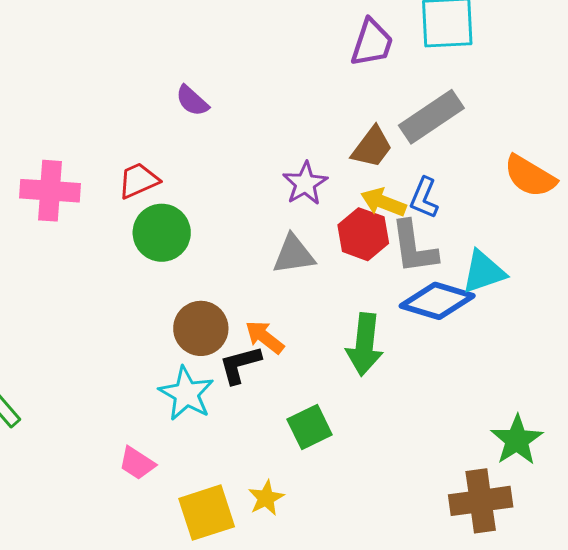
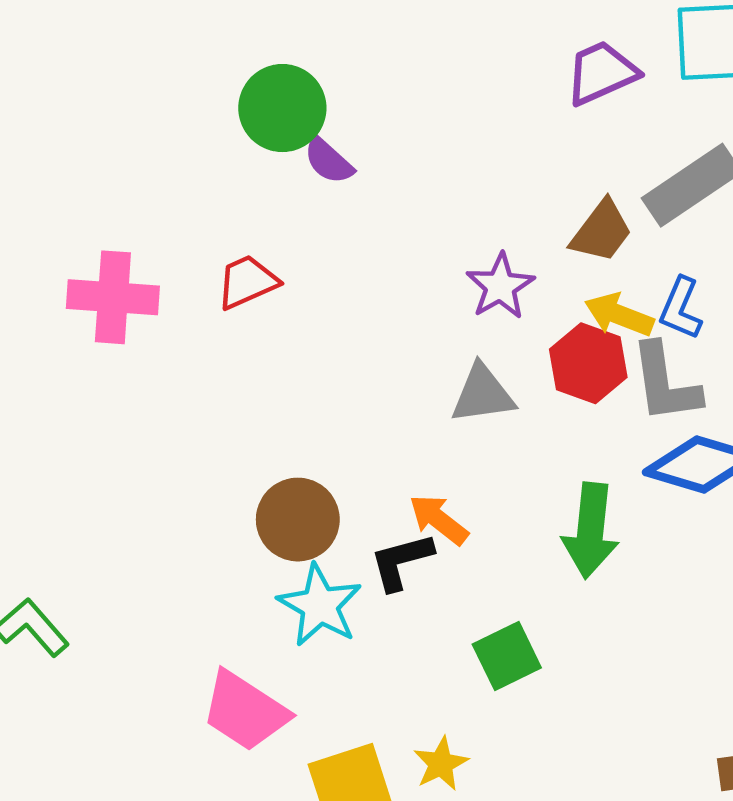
purple trapezoid: (372, 43) -> (601, 73), turned -132
green circle: (162, 233) -> (282, 108), moved
brown circle: (201, 328) -> (298, 520), moved
pink trapezoid: (137, 463) -> (245, 711), size x1.6

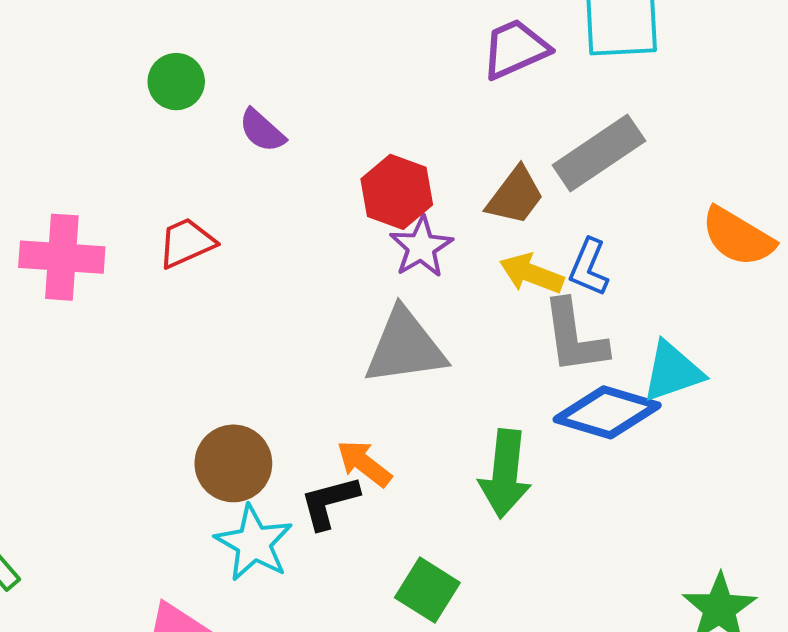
green circle: (282, 108) -> (176, 82), moved, size x0.7
red hexagon: (588, 363) -> (397, 192), moved
gray triangle: (483, 394) -> (405, 347), size x1.4
green square: (507, 656) -> (427, 590), turned -32

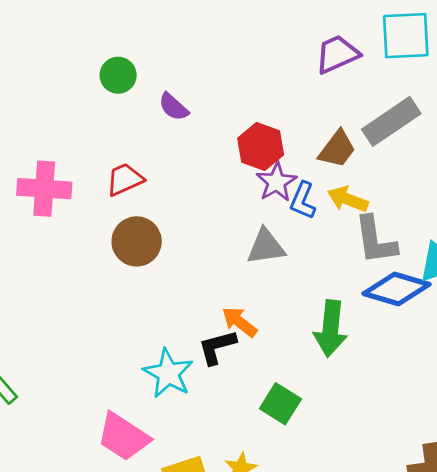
blue L-shape: (589, 267) -> (303, 201), moved
gray triangle: (405, 347) -> (266, 247), size x0.7
brown circle: (233, 463) -> (137, 241), moved

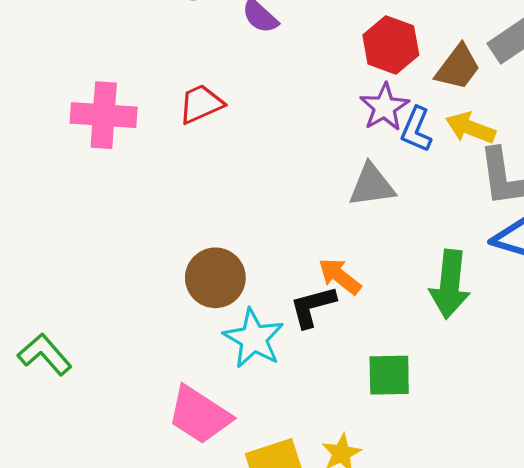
red hexagon: (261, 146) -> (391, 45), moved
brown circle: (137, 241) -> (215, 278), moved
green square: (280, 404) -> (389, 375), turned -33

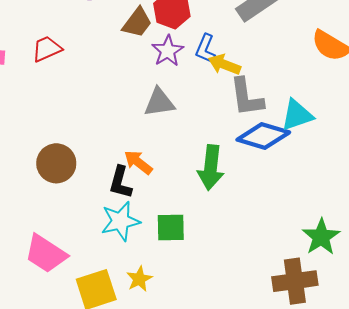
brown trapezoid: (458, 67) -> (137, 23), moved
blue L-shape: (416, 129) -> (206, 49), moved
black L-shape: (313, 307) -> (120, 182), turned -60
cyan star: (254, 338) -> (120, 221), moved, turned 30

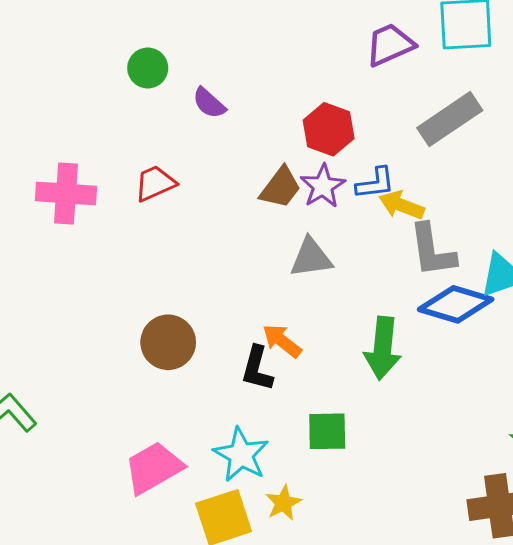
brown trapezoid: (137, 23) -> (280, 188), moved
blue L-shape: (206, 49) -> (375, 183), turned -120
cyan star: (120, 221) -> (241, 455), moved, turned -30
pink trapezoid: (46, 254) -> (154, 468), turned 117

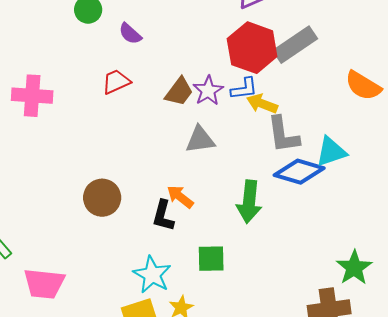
red hexagon: (329, 129) -> (252, 48), moved, size x1.4
red trapezoid: (155, 183) -> (116, 82), moved
pink trapezoid: (154, 468) -> (44, 284), moved, turned -144

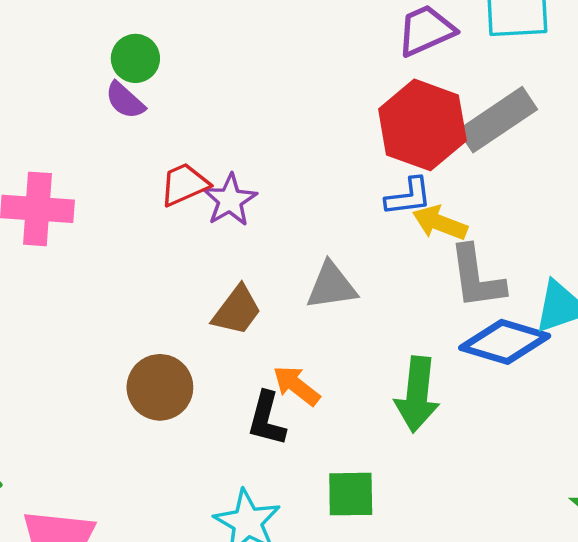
purple semicircle: (130, 34) -> (125, 100), moved
purple star: (208, 91) -> (230, 200), moved
brown trapezoid: (179, 92) -> (237, 310), moved

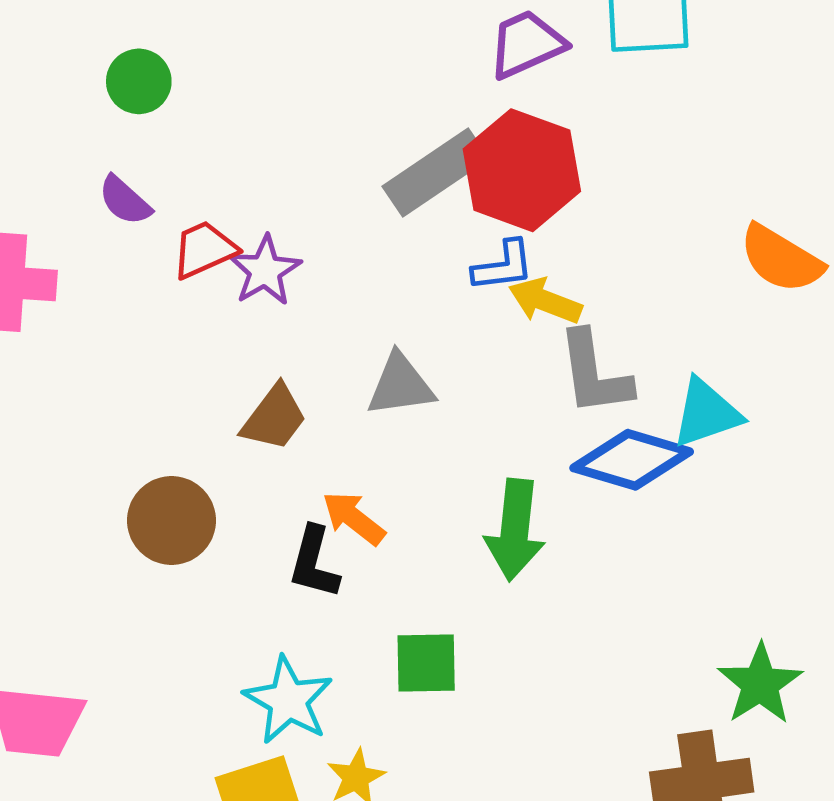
purple semicircle: (125, 100) -> (125, 201), moved
gray rectangle: (498, 120) -> (435, 172), moved

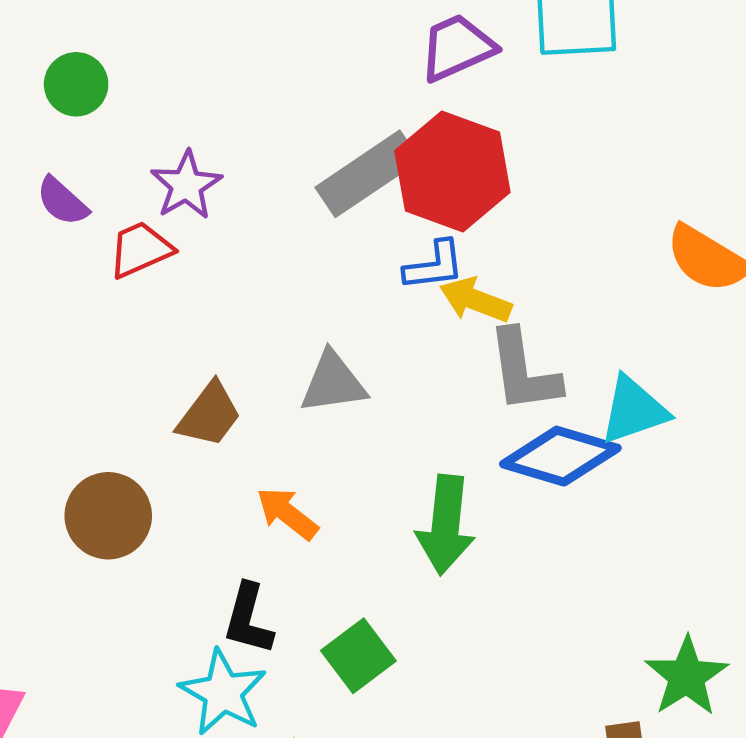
purple star: (265, 271) -> (186, 185), moved
black L-shape: (314, 563) -> (248, 619), moved
green square: (426, 663) -> (358, 656), turned -36

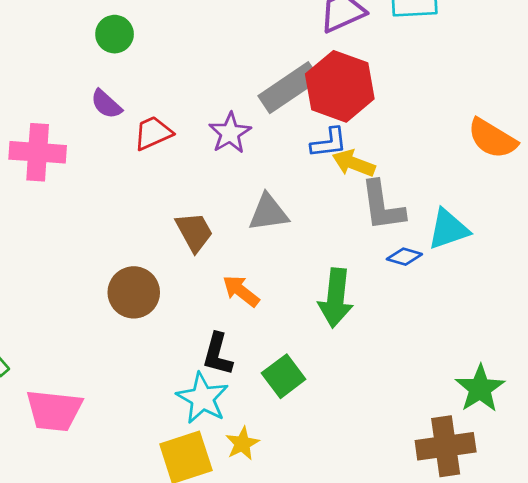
purple star: (186, 185) -> (230, 133), moved
brown trapezoid: (209, 415) -> (194, 232), turned -66
blue diamond: (560, 456) -> (404, 257), size x0.5

